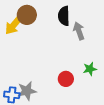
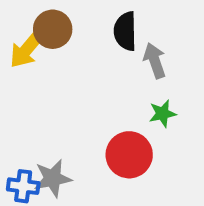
green star: (90, 69) -> (163, 114), moved
red circle: (66, 79) -> (129, 155), size x1.5

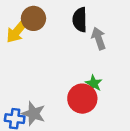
green star: (163, 114) -> (94, 84), moved, turned -30
gray star: (53, 178) -> (33, 114), turned 30

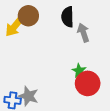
red circle: (82, 99) -> (88, 83), moved

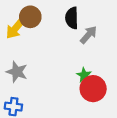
gray arrow: (83, 33) -> (89, 35), turned 60
gray star: (28, 96) -> (17, 72), moved

